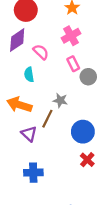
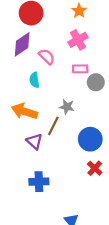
pink rectangle: (73, 64) -> (80, 69), turned -64

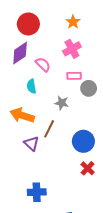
gray star: (67, 107) -> (62, 103), moved
blue cross: (39, 182) -> (37, 192), moved

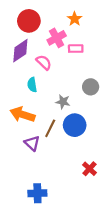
pink cross: (72, 49) -> (57, 38), moved
pink rectangle: (74, 76) -> (76, 49), moved
blue circle: (83, 141) -> (75, 125), moved

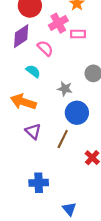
cyan semicircle: (32, 85) -> (33, 71), turned 136
brown line: (50, 128) -> (63, 139), moved

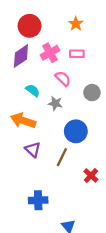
pink cross: (58, 23) -> (50, 53), moved
pink semicircle: (45, 48) -> (63, 79), moved
gray star: (65, 89) -> (55, 103), moved

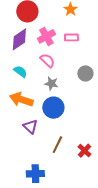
pink semicircle: (63, 79) -> (47, 60), moved
cyan semicircle: (33, 90) -> (20, 71), moved
blue circle: (76, 131) -> (53, 108), moved
brown line: (62, 157) -> (57, 145), moved

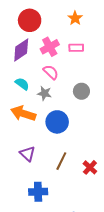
gray circle: (85, 73) -> (81, 91), moved
gray star: (51, 84) -> (44, 93), moved
purple triangle: (30, 127) -> (27, 154), moved

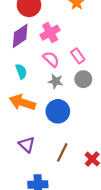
pink rectangle: (76, 48) -> (78, 56), moved, turned 56
cyan semicircle: (22, 84) -> (21, 71), turned 32
gray star: (44, 93) -> (56, 81), moved

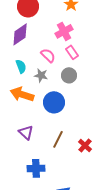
pink cross: (50, 33) -> (64, 31), moved
gray circle: (83, 79) -> (69, 75), moved
gray star: (56, 81) -> (41, 75), moved

